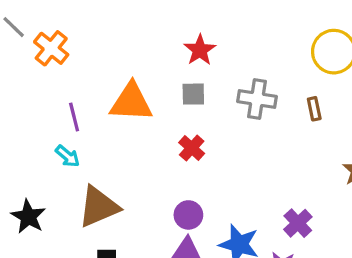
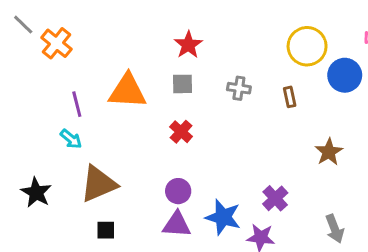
gray cross: (257, 99) -> (239, 88), size x0.7

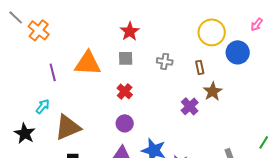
cyan arrow: (71, 139) -> (43, 106), moved, turned -91
brown star: (329, 152) -> (213, 91), moved
purple circle: (178, 191) -> (125, 123), moved
purple cross: (275, 198) -> (190, 106), moved

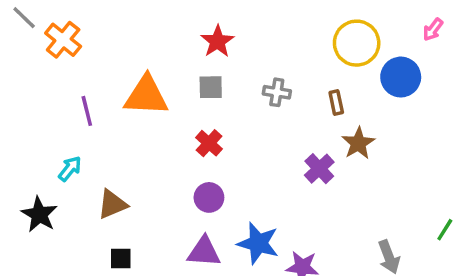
brown triangle: (68, 127) -> (112, 204), size x0.7

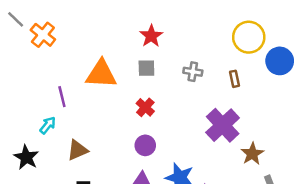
purple line: (87, 111) -> (62, 97), moved
brown star: (358, 143) -> (252, 154), moved
purple cross: (319, 169) -> (223, 125), size x1.6

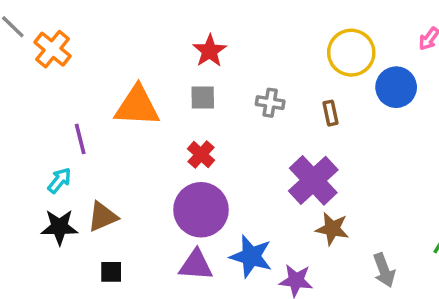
purple circle: (145, 145) -> (201, 210), size x1.8
brown star: (252, 154) -> (332, 229), moved, turned -30
black star: (26, 157) -> (59, 227), moved, turned -30

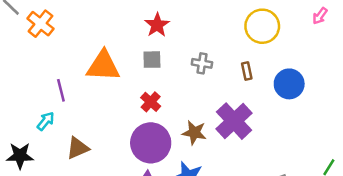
blue circle: (396, 87) -> (289, 84), moved
black star: (59, 227) -> (20, 156), moved
brown star: (332, 229) -> (194, 133), moved

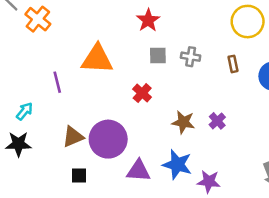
gray square: (152, 60) -> (158, 55), moved
cyan arrow: (46, 121) -> (24, 111), moved
purple cross: (234, 121) -> (217, 121), moved, size x0.5
purple circle: (151, 143) -> (108, 139), moved

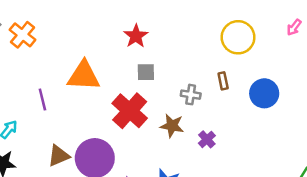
gray cross: (191, 57) -> (191, 95), moved
red cross: (142, 93) -> (130, 111), size x1.8
brown star: (183, 122) -> (172, 126), moved

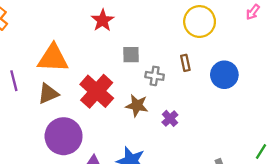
gray square: (146, 72) -> (131, 55), moved
brown triangle: (59, 156) -> (48, 94), moved

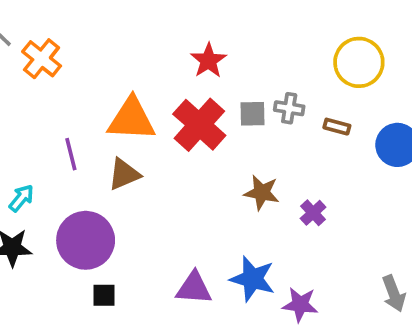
brown rectangle: (185, 63) -> (337, 127), turned -63
gray cross: (155, 76) -> (289, 108), moved
red cross: (97, 91) -> (199, 125), moved
purple circle: (64, 136) -> (86, 240), moved

